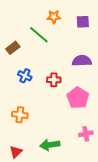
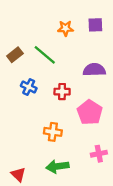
orange star: (54, 17) -> (65, 28), moved
green line: (39, 35) -> (45, 55), moved
orange cross: (20, 115) -> (53, 132), moved
red triangle: (16, 152) -> (18, 174), turned -32

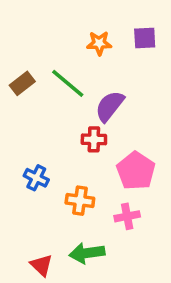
purple semicircle: (94, 70) -> (110, 106), moved, turned -50
blue cross: (29, 87) -> (36, 178), moved
pink cross: (99, 154) -> (127, 216), moved
red triangle: (18, 174) -> (41, 265), moved

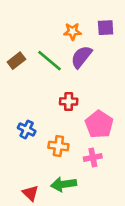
purple semicircle: (110, 106) -> (81, 57), moved

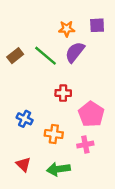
red triangle: (30, 193) -> (23, 164), moved

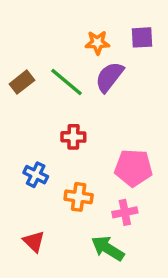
red cross: (63, 93) -> (73, 137), moved
pink pentagon: (91, 114) -> (133, 168), turned -30
green arrow: (58, 169) -> (108, 248), moved, turned 40

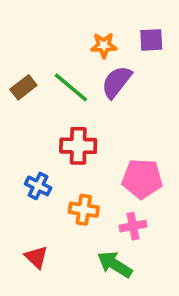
red cross: (73, 137) -> (78, 146), size x1.4

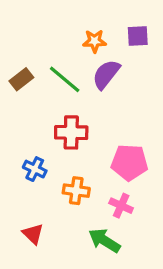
pink cross: (133, 226) -> (121, 206), turned 35

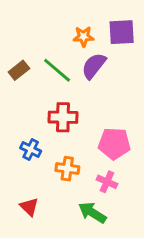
purple square: (138, 36) -> (122, 32), size x1.4

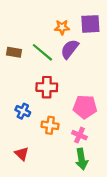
brown rectangle: (19, 70) -> (14, 52), turned 48
green arrow: (92, 213) -> (82, 159), moved, turned -132

